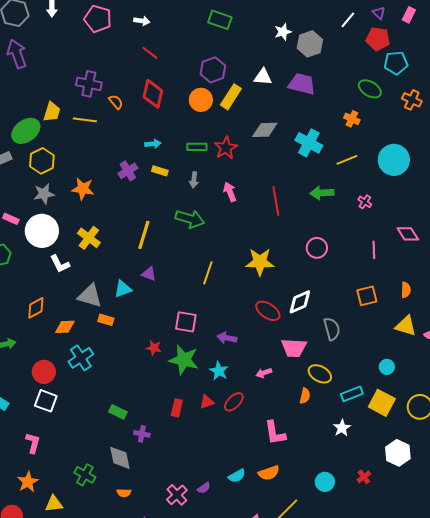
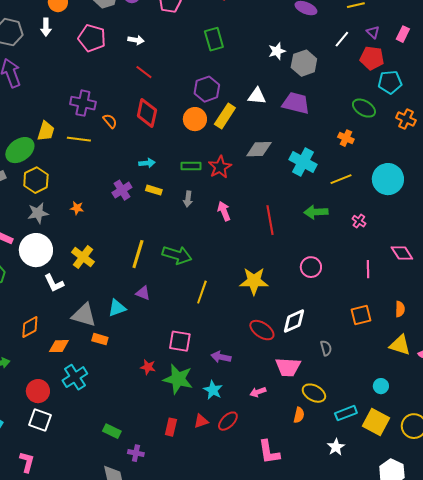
green rectangle: (220, 20) -> (214, 39), turned 55
orange star: (83, 189) -> (77, 208), size x0.6
green arrow: (190, 219) -> (177, 255), moved
gray semicircle: (332, 329) -> (326, 348), size x0.7

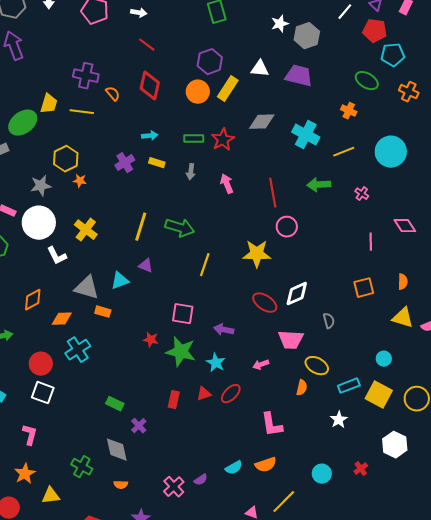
yellow hexagon: (36, 180) -> (66, 159), moved
pink circle: (311, 267) -> (287, 227), moved
purple cross: (136, 453) -> (139, 426), turned 35

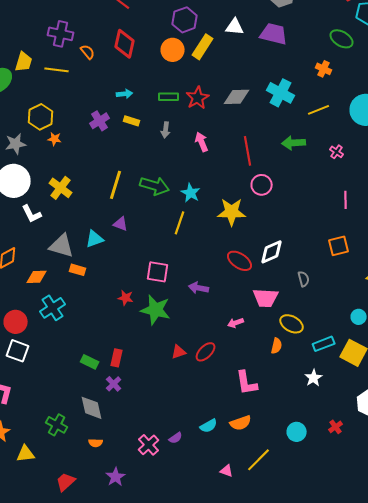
gray diamond: (262, 122) -> (237, 97), moved
cyan star: (216, 363) -> (191, 193), moved
red rectangle: (174, 400) -> (117, 358), moved

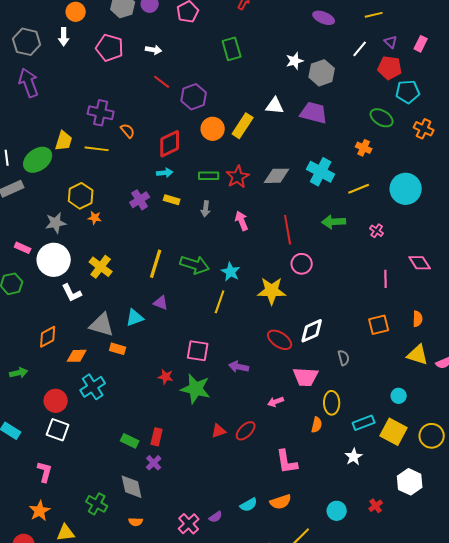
purple hexagon: (185, 20) -> (194, 97), moved
red diamond: (125, 44) -> (170, 144), moved, turned 52
yellow ellipse: (292, 324) -> (332, 403), turned 60

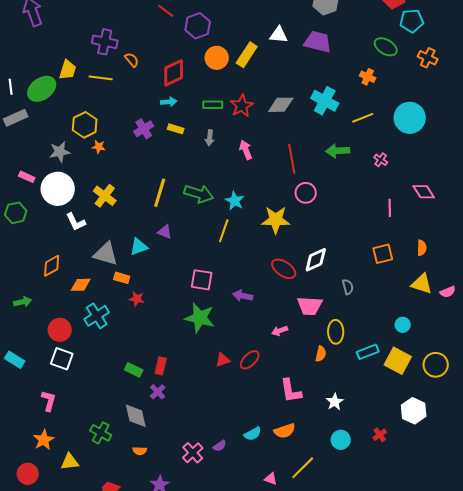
red star: (166, 377) -> (137, 299), moved
white star: (354, 457) -> (335, 402), moved

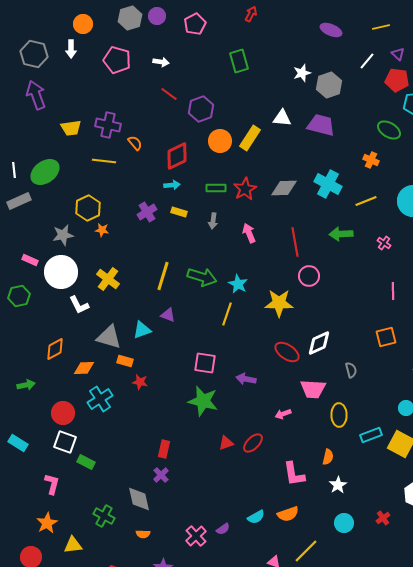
yellow trapezoid: (68, 70) -> (71, 128), moved, turned 65
orange semicircle: (321, 354) -> (328, 457), moved
green rectangle: (134, 370) -> (86, 462), moved

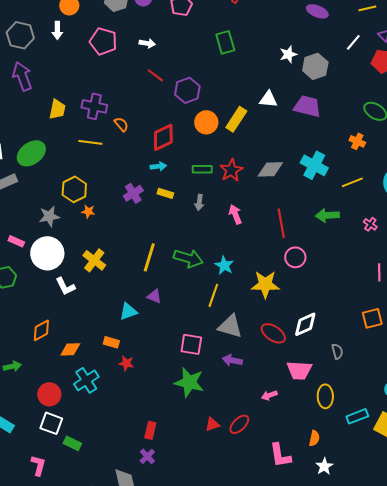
yellow trapezoid: (71, 128) -> (57, 109), turned -70
gray triangle: (109, 337) -> (230, 326), moved

